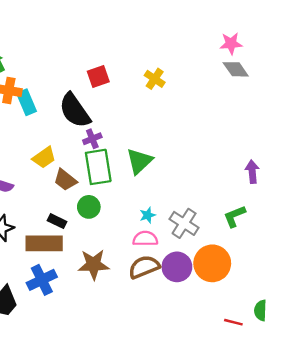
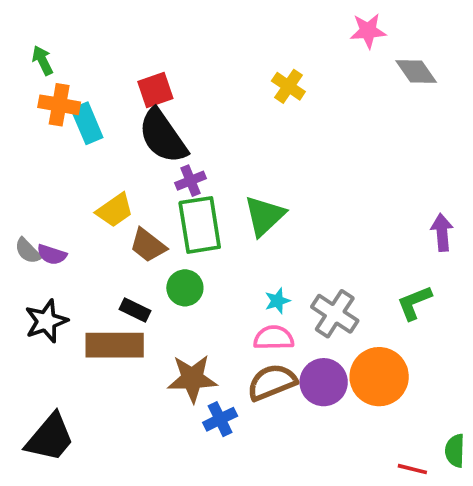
pink star: (231, 44) -> (368, 31), moved
red square: (98, 76) -> (155, 90), moved
blue cross: (42, 280) -> (220, 419), moved, size x0.7

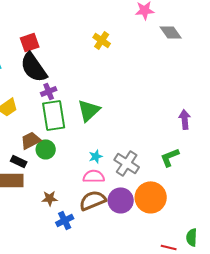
brown trapezoid: (148, 245) -> (31, 140), moved, turned 115
brown star: (192, 378) -> (50, 198), size x0.6

